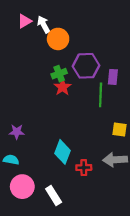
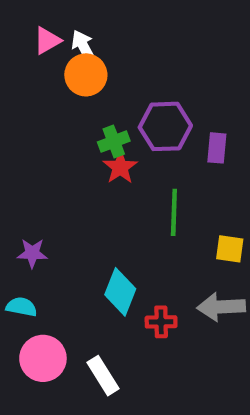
orange circle: (58, 39) -> (86, 75), moved
green line: (101, 95) -> (174, 212), moved

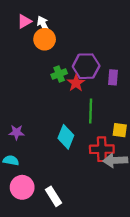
red star: (120, 167) -> (76, 83), moved
cyan diamond: (120, 292) -> (66, 137), moved
red cross: (161, 322) -> (102, 149), moved, size x1.5

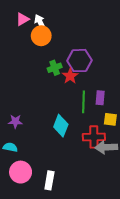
purple rectangle: (113, 77) -> (100, 98), moved
white rectangle: (54, 196) -> (49, 180), turned 42

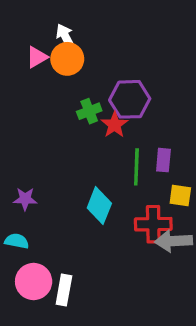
pink triangle: (23, 19) -> (37, 57), moved
white rectangle: (49, 180) -> (64, 290), moved

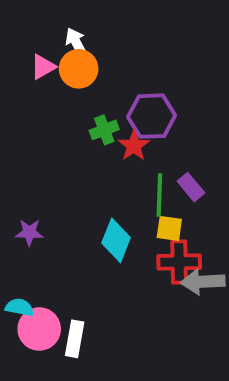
purple rectangle: (163, 160) -> (191, 187), turned -45
yellow square: (180, 195) -> (169, 228), moved
cyan semicircle: (17, 241) -> (19, 307), moved

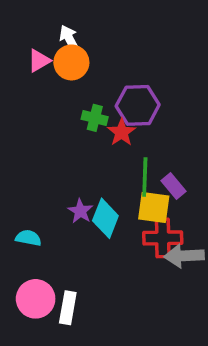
green cross: (104, 130) -> (95, 118), turned 35
purple rectangle: (191, 187) -> (173, 186), moved
yellow square: (169, 228) -> (154, 207), size x1.4
purple star: (29, 232) -> (80, 211), moved, turned 30
cyan semicircle: (19, 307) -> (28, 238), moved

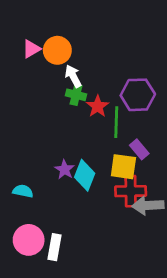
white arrow: (70, 39) -> (73, 76), moved
purple hexagon: (138, 105) -> (138, 95), moved
green line: (145, 177) -> (116, 122), moved

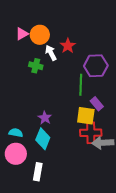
green cross: (76, 95) -> (36, 66), moved
red star: (98, 106) -> (68, 46), moved
cyan diamond: (85, 175) -> (43, 139), moved
pink circle: (29, 240) -> (16, 154), moved

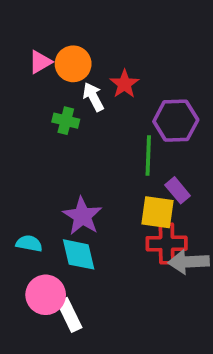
purple star: (45, 118) -> (82, 216), size x1.5
cyan diamond: (43, 139) -> (79, 254), turned -35
pink circle: (16, 154) -> (46, 295), moved
white rectangle: (38, 172) -> (69, 315), turned -36

